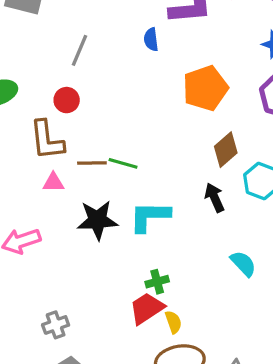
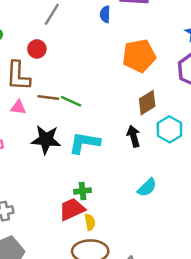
cyan semicircle: (243, 264) -> (147, 187), turned 80

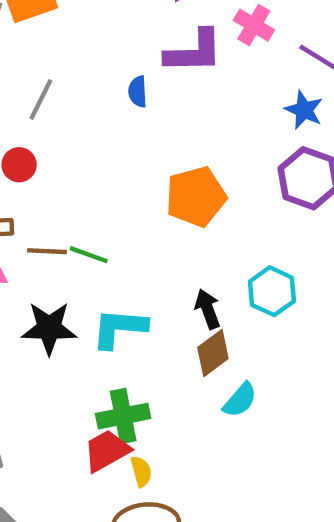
orange pentagon: (139, 56) -> (196, 197), moved
brown diamond: (147, 103) -> (213, 353), moved
green cross: (83, 191) -> (123, 416), size x1.6

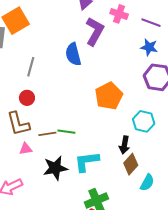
purple L-shape: (194, 52) -> (95, 31), turned -48
blue semicircle: (138, 92) -> (73, 54), size x1.6
cyan hexagon: (272, 291) -> (144, 121), moved
black arrow: (208, 309) -> (124, 145), turned -138

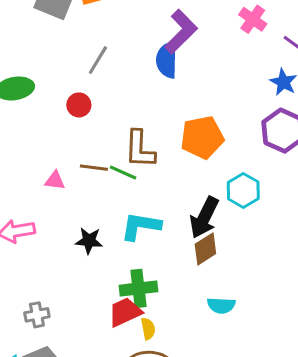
purple L-shape: (95, 31) -> (181, 32), moved
brown L-shape: (18, 124) -> (140, 149), moved
black arrow: (124, 145) -> (204, 217), size x1.5
black star: (55, 168) -> (89, 241), moved, size x0.7
cyan semicircle: (147, 183) -> (221, 305), moved, turned 48

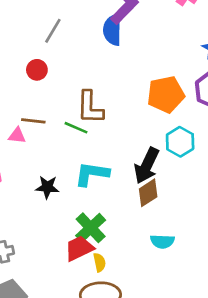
orange pentagon: (202, 137) -> (166, 94), moved
brown line: (94, 168) -> (33, 121), moved
green cross: (138, 288) -> (91, 228), turned -36

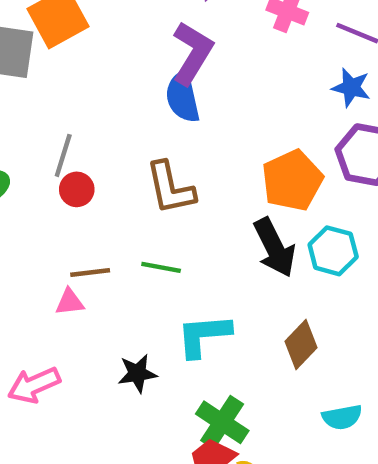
gray line: (53, 31) -> (63, 155), moved
brown L-shape: (90, 107) -> (170, 188), moved
black arrow: (147, 166) -> (275, 248), moved, turned -39

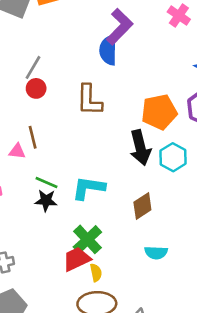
green line: (161, 267) -> (46, 183), moved
brown line: (90, 272) -> (33, 137), turned 70

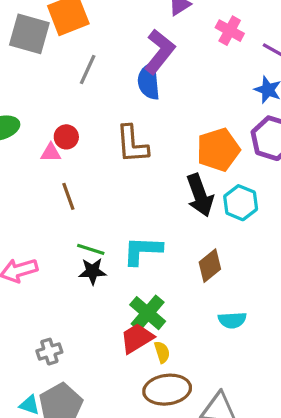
gray line: (33, 67) -> (88, 69), moved
pink triangle: (17, 151) -> (51, 153), moved

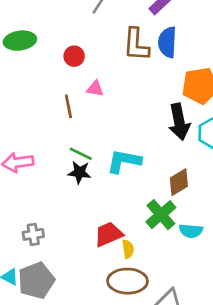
blue semicircle: (149, 81) -> (167, 42), moved
brown L-shape: (132, 144) -> (136, 45), moved
pink triangle: (51, 153) -> (95, 89), moved
green cross: (148, 313) -> (161, 215), moved

